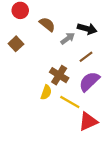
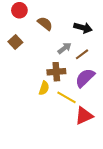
gray arrow: (68, 38) -> (65, 48), moved
brown cross: (59, 75) -> (56, 72), turned -36

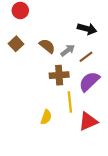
brown semicircle: (45, 24) -> (47, 46), moved
yellow semicircle: (44, 88) -> (46, 117), moved
yellow line: (67, 97) -> (70, 102), turned 54

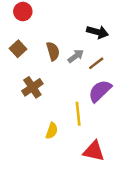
brown semicircle: (47, 46) -> (53, 51), turned 35
brown cross: (59, 75) -> (32, 87), moved, turned -30
red triangle: (88, 121) -> (94, 151), moved, turned 36

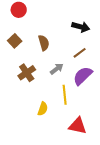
gray arrow: (76, 56) -> (57, 69), moved

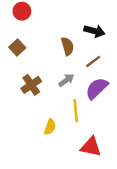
brown semicircle: (44, 43) -> (67, 46), moved

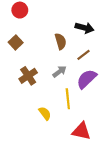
yellow semicircle: (50, 127) -> (45, 113), turned -56

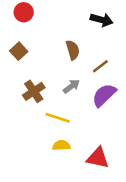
black arrow: (85, 28) -> (102, 20), moved
yellow line: (68, 99) -> (58, 118), moved, turned -66
yellow semicircle: (45, 113) -> (61, 145), moved, turned -56

